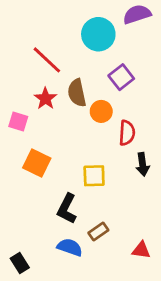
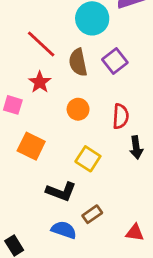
brown semicircle: (77, 93) -> (78, 62), moved
orange circle: (101, 111) -> (78, 109), moved
yellow square: (94, 176) -> (88, 159), turned 35
black L-shape: (67, 209) -> (61, 191), turned -96

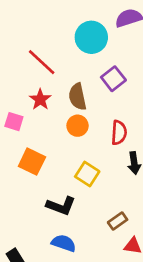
brown semicircle: (78, 62) -> (78, 97), moved
brown rectangle: (92, 214) -> (118, 221), moved

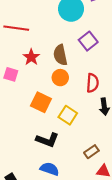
red line: (42, 62) -> (16, 28), moved, turned -35
orange square: (32, 162) -> (41, 102), moved

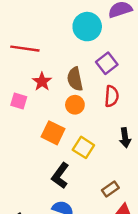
red semicircle: (93, 83) -> (112, 96), moved
black L-shape: (47, 140) -> (60, 176), turned 105

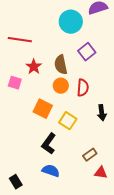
red semicircle: (112, 96) -> (83, 88), moved

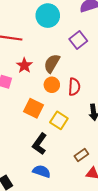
cyan circle: (71, 22) -> (48, 16), moved
purple square: (87, 52) -> (78, 40), moved
brown semicircle: (61, 65) -> (52, 63), turned 42

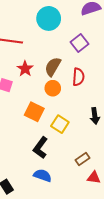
red semicircle: (74, 87) -> (78, 77), moved

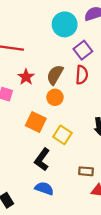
cyan circle: (49, 18) -> (65, 24), moved
red semicircle: (78, 77) -> (82, 75), moved
brown rectangle: (83, 159) -> (86, 171), turned 40

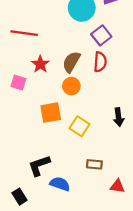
orange square: (36, 122) -> (51, 113), turned -36
black L-shape: (42, 159) -> (39, 165), moved, turned 35
brown rectangle: (86, 171) -> (94, 164), moved

